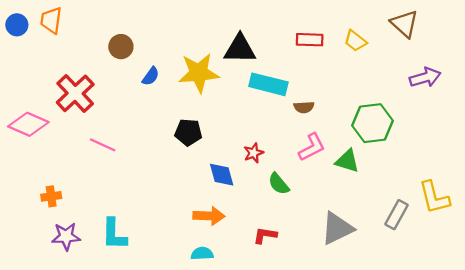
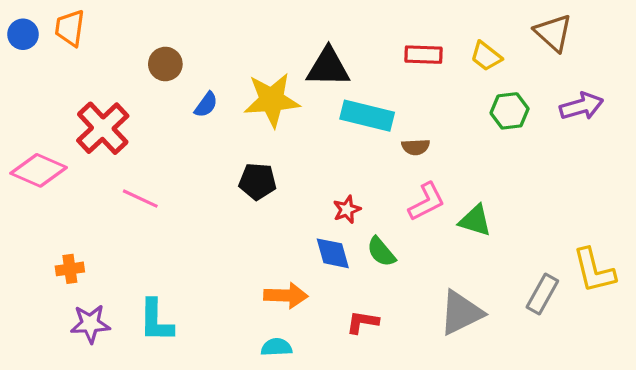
green hexagon: (372, 123) -> (510, 111), moved, size x0.7
blue diamond: (222, 175) -> (333, 253), moved

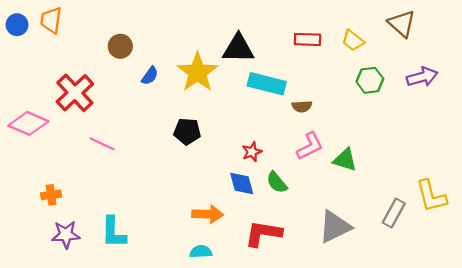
yellow star: (272, 100) -> (197, 72), turned -30
red L-shape: (362, 322) -> (263, 233), size x1.6

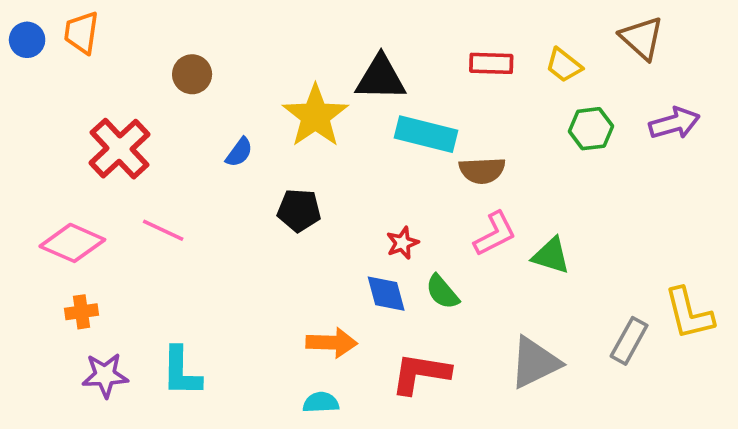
blue semicircle: (150, 76) -> (239, 152), moved
brown semicircle: (302, 106) -> (482, 170), size x1.4
pink diamond: (28, 123) -> (72, 243), moved

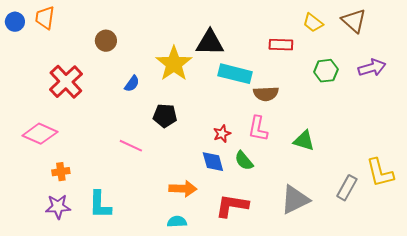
red rectangle: (491, 63) -> (281, 45), moved
yellow trapezoid: (564, 65) -> (313, 23), moved
pink line: (163, 230) -> (131, 146), moved
pink L-shape: (495, 234) -> (258, 129), moved, turned 128
orange cross: (81, 312) -> (61, 172), moved

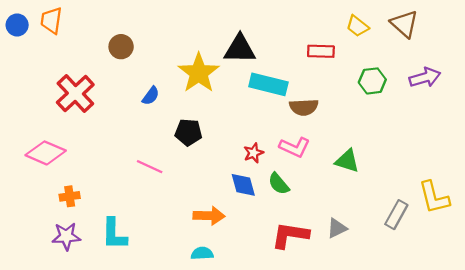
pink L-shape: (258, 129) -> (295, 147), turned -76
gray triangle: (295, 200) -> (337, 228), size x0.6
red L-shape: (232, 206) -> (290, 235), moved

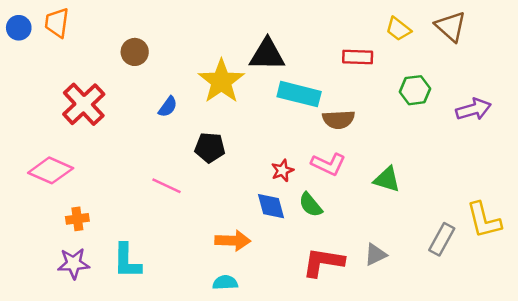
purple arrow: (425, 78) -> (474, 109), moved

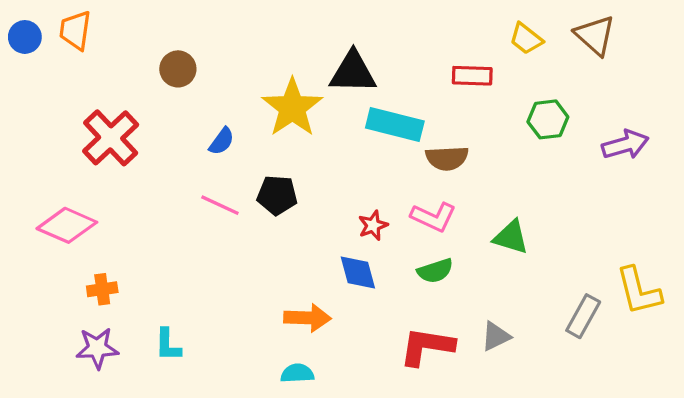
pink line: (167, 186) -> (220, 205), moved
green semicircle: (310, 205) -> (435, 271), moved, turned -68
cyan L-shape: (127, 261) -> (168, 345), size x0.7

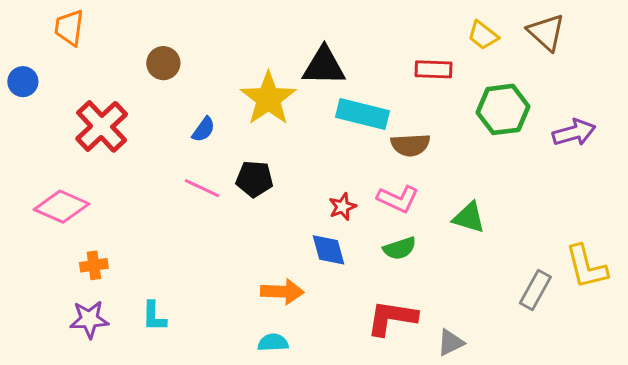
blue circle: (25, 37) -> (23, 82), moved
green hexagon: (548, 119) -> (503, 109), size x1.4
gray triangle: (496, 336) -> (451, 343), moved

